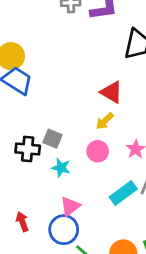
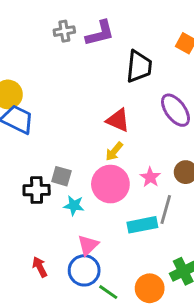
pink circle: (98, 151) -> (110, 184), size x1.6
cyan rectangle: (123, 193) -> (142, 225), turned 32

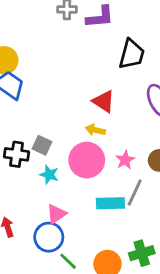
yellow arrow: (114, 151) -> (95, 130), turned 54

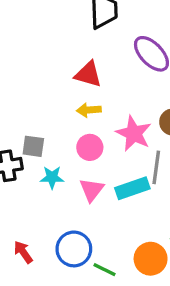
pink circle: (87, 160) -> (90, 147), size x0.6
pink star: (125, 160) -> (134, 133), size x1.5
pink triangle: (56, 214) -> (92, 190), moved

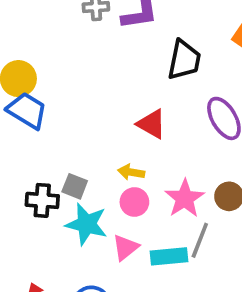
yellow arrow: (89, 110) -> (131, 172), moved
cyan star: (52, 177) -> (87, 224), size x1.6

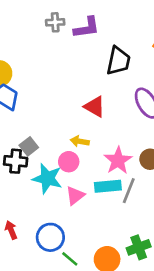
gray square: (75, 186) -> (29, 146), moved, turned 30
pink circle: (134, 202) -> (69, 162), moved
cyan rectangle: (169, 256) -> (108, 186), moved

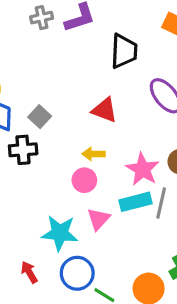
gray square: (29, 146) -> (40, 117), moved
black cross: (16, 161) -> (23, 150), moved
cyan star: (47, 179) -> (60, 233), moved

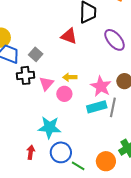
red triangle: (105, 110) -> (69, 36), moved
pink triangle: (99, 219) -> (46, 84), moved
red arrow: (29, 272) -> (31, 152), turned 40

